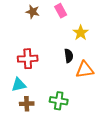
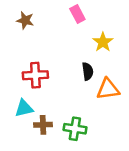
brown star: (33, 12) -> (25, 20), moved
brown cross: (27, 104) -> (43, 125), moved

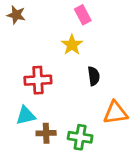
brown star: (25, 20) -> (16, 15), moved
yellow star: (103, 42) -> (72, 45), moved
orange triangle: (108, 89) -> (115, 113), moved

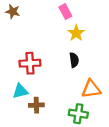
yellow star: (72, 45) -> (76, 33), moved
green cross: (80, 137) -> (78, 114), moved

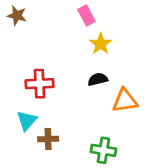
black semicircle: (74, 60) -> (98, 79), turned -96
orange triangle: (91, 89) -> (125, 101), moved
cyan triangle: (20, 91) -> (27, 121), turned -35

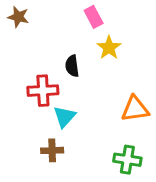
black semicircle: (98, 79) -> (72, 66), moved, turned -84
cyan triangle: (27, 121) -> (64, 117), moved
green cross: (103, 150) -> (127, 160), moved

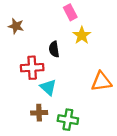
brown star: (18, 17) -> (16, 26), moved
cyan triangle: (64, 117) -> (48, 87), turned -30
green cross: (127, 160) -> (68, 120), moved

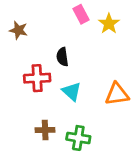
yellow star: (82, 35) -> (109, 24), moved
cyan triangle: (48, 87) -> (72, 91), moved

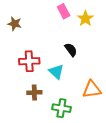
black semicircle: (62, 57) -> (71, 50), moved, turned 152
orange triangle: (117, 94) -> (92, 89), moved
brown cross: (45, 130) -> (34, 92), moved

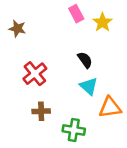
red cross: (29, 61) -> (35, 74), turned -36
cyan triangle: (56, 72) -> (89, 86), moved

